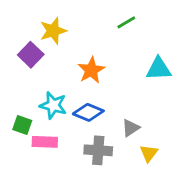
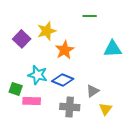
green line: (126, 22) -> (90, 16), turned 32
yellow star: (53, 31) -> (47, 31), moved

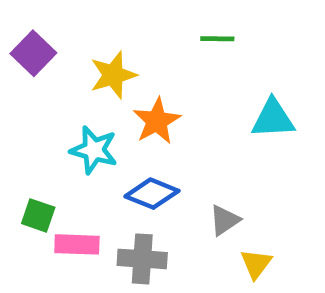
purple square: (22, 39) -> (33, 53), moved
cyan star: (38, 75) -> (94, 150), moved
gray cross: (70, 107) -> (142, 259), moved

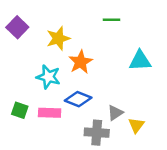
pink rectangle: (77, 244) -> (50, 113), moved
gray cross: (142, 259) -> (97, 133), moved
yellow triangle: (256, 264) -> (136, 125), moved

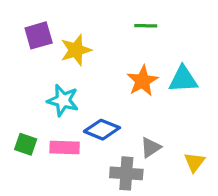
purple square: (17, 27) -> (39, 35), moved, turned 30
orange star: (81, 62) -> (142, 81), moved
yellow triangle: (136, 125) -> (194, 162), moved

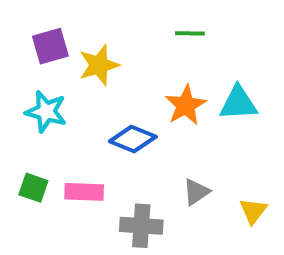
cyan star: (63, 100) -> (46, 112), moved
blue diamond: (102, 130) -> (133, 139), moved
gray cross: (126, 173) -> (141, 226), moved

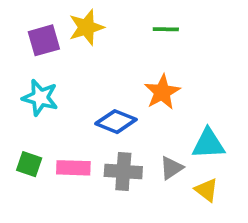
yellow star: (99, 65) -> (86, 27), moved
cyan triangle: (238, 103) -> (208, 144), moved
yellow triangle: (253, 211) -> (206, 190), moved, turned -30
gray cross: (141, 226) -> (123, 172), moved

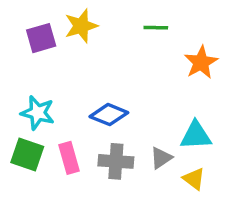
orange star: (162, 92) -> (201, 62), moved
cyan star: (40, 98) -> (38, 113), moved
green square: (29, 164) -> (27, 154), size x1.4
pink rectangle: (73, 168) -> (69, 158), turned 72

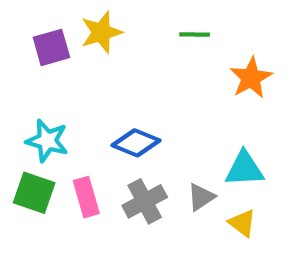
gray cross: (116, 161) -> (145, 201), turned -32

